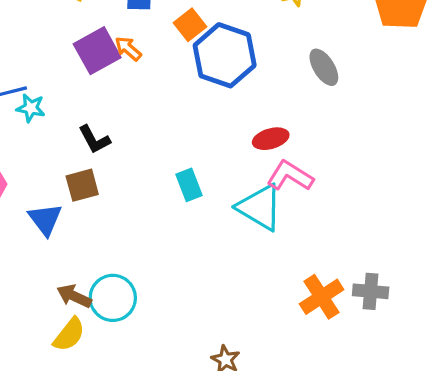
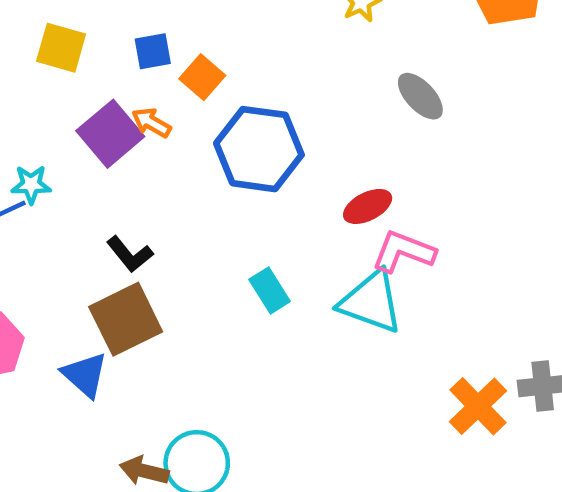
orange square: (190, 25) -> (202, 77), moved
blue hexagon: (225, 55) -> (259, 149), moved
cyan star: (31, 108) -> (31, 185), moved
brown square: (82, 185) -> (126, 319), size x1.5

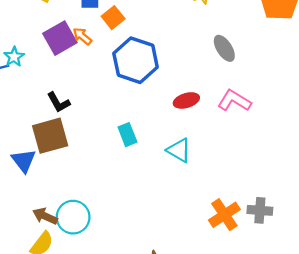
cyan star: (31, 185) -> (14, 57), turned 30
pink L-shape: (404, 252) -> (234, 101), moved
cyan triangle: (371, 302) -> (179, 150), size x0.7

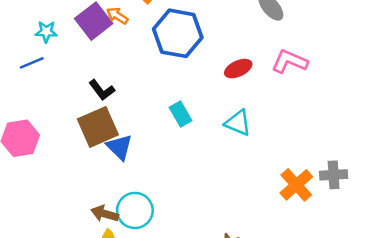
cyan star: (14, 57) -> (46, 32), moved, turned -30
blue triangle: (24, 161) -> (119, 147), moved

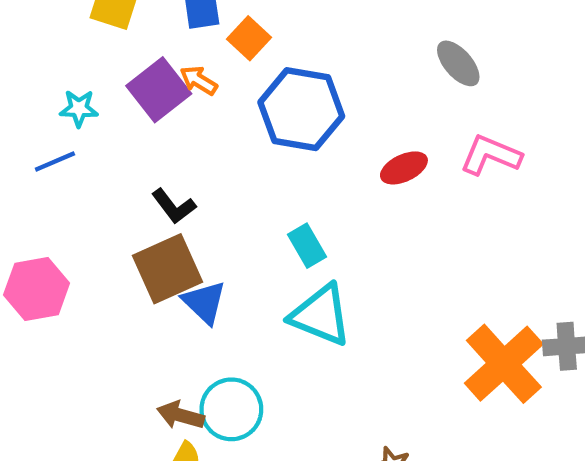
cyan triangle: (238, 123) -> (321, 315), moved, size x1.4
orange cross: (296, 185) -> (504, 364), size x1.4

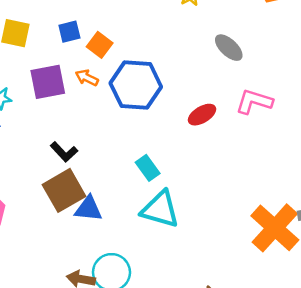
orange arrow: (199, 80) -> (87, 78), moved
purple square: (159, 90) -> (48, 82), turned 33
blue triangle: (204, 302) -> (88, 209), turned -32

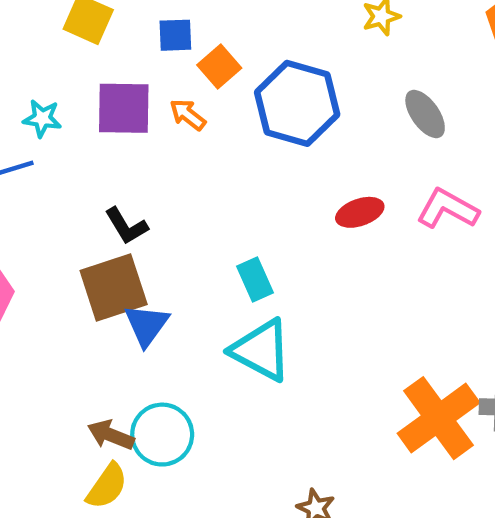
blue hexagon: (136, 85) -> (297, 103), moved
blue triangle: (88, 209) -> (147, 325), turned 48

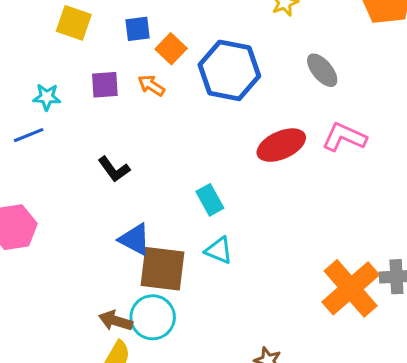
purple square: (124, 108) -> (105, 85), size x0.7
red ellipse: (360, 212) -> (281, 145), size x1.4
brown square: (114, 288) -> (162, 269), moved, turned 30
blue triangle: (147, 325) -> (135, 239), turned -33
cyan triangle: (261, 350) -> (219, 250), size x0.6

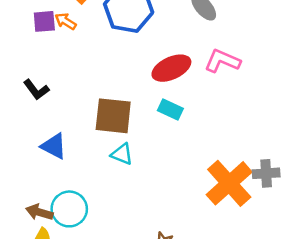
purple square: (105, 85) -> (44, 21), moved
cyan rectangle: (210, 200) -> (170, 110), moved, turned -35
brown square: (162, 269) -> (113, 116), moved

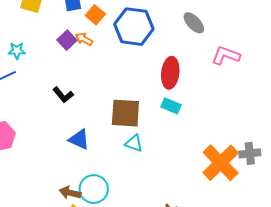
purple square: (44, 21) -> (67, 40), turned -36
pink L-shape: (222, 61) -> (226, 55), moved
red ellipse: (171, 68) -> (170, 73), turned -56

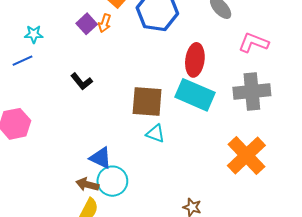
orange arrow: (84, 39) -> (105, 23), turned -102
cyan rectangle: (171, 106) -> (195, 95), size x1.8
blue triangle: (79, 139) -> (101, 158), moved
gray cross: (250, 153) -> (252, 91), moved, size x1.6

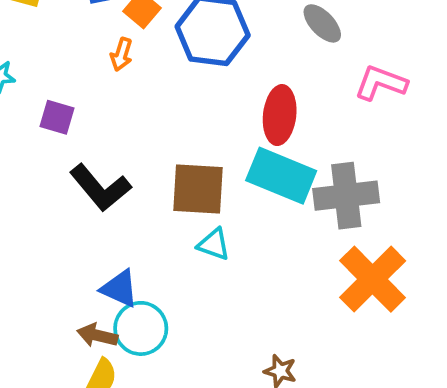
purple square: (87, 24) -> (57, 117), moved, turned -30
black L-shape: (82, 81) -> (100, 188), moved, size x1.6
gray cross: (252, 91) -> (346, 196), moved

